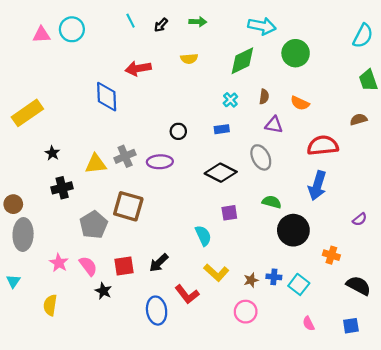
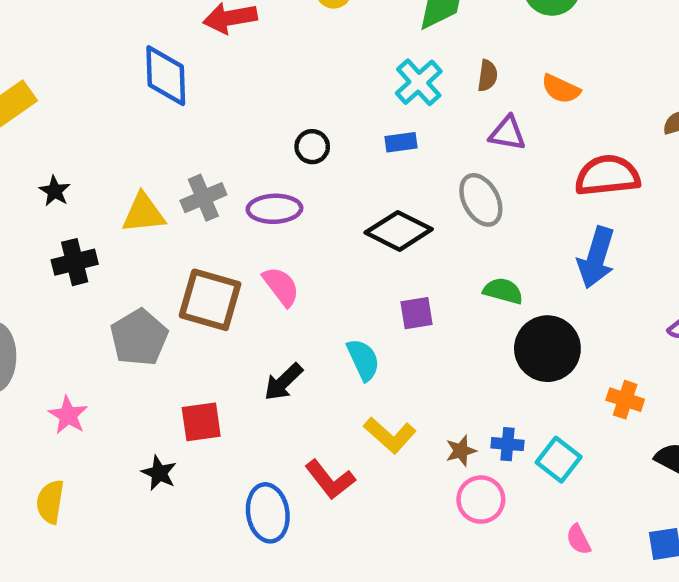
cyan cross: (230, 100) -> (419, 82), size x1.5
black arrow: (159, 263) -> (283, 382), moved
pink semicircle: (88, 266) -> (281, 286), moved
pink circle: (246, 312) -> (481, 500), moved

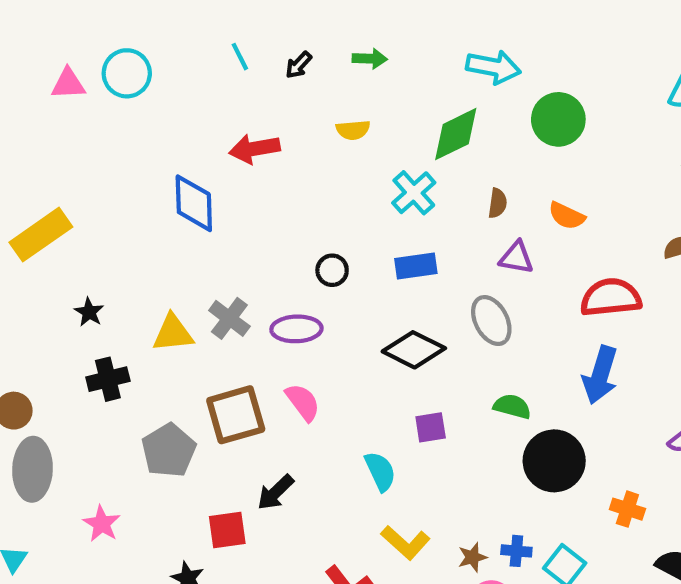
cyan cross: (419, 82) -> (414, 193), moved
blue rectangle: (401, 142) -> (416, 266), size x1.4
gray cross: (203, 198) -> (229, 318), turned -30
brown square: (210, 300) -> (236, 415), turned -32
black arrow: (283, 382) -> (276, 492), moved

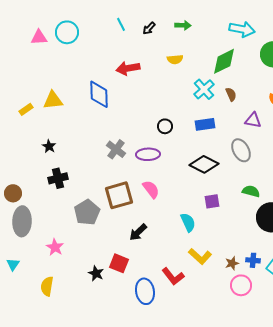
brown semicircle: (498, 203) -> (231, 94), moved, turned -32
yellow rectangle: (41, 235) -> (26, 109), size x0.5
yellow triangle: (173, 333) -> (53, 100), moved
red square: (227, 530) -> (119, 263), moved, turned 30

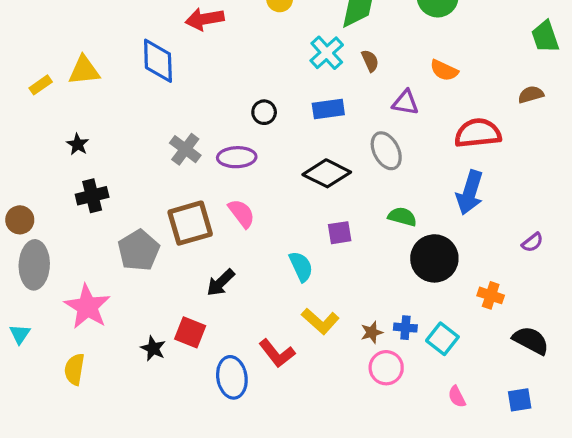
pink star: (55, 247) -> (87, 307), size x1.6

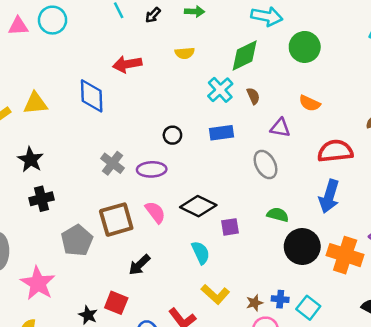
black star: (78, 144) -> (30, 160), size x1.5
black diamond: (327, 173) -> (198, 206), moved
orange cross: (491, 295) -> (345, 255), moved, size x1.8

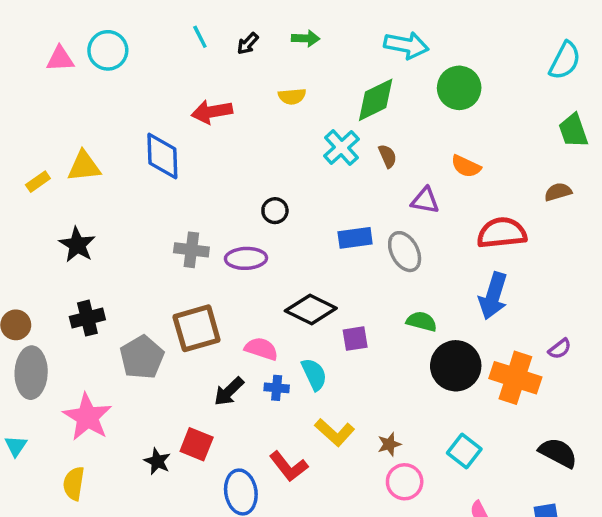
blue rectangle: (221, 133) -> (355, 238), moved
gray cross: (112, 163) -> (191, 250), turned -30
black cross: (41, 199) -> (87, 318), moved
pink semicircle: (155, 212) -> (261, 349), moved, turned -35
blue cross: (280, 299) -> (277, 388), moved

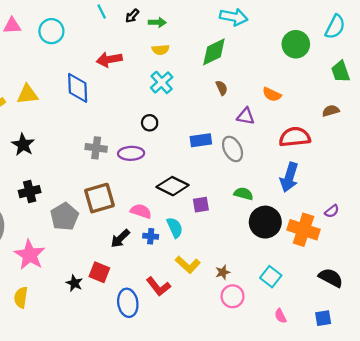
green arrow: (306, 38) -> (157, 22), moved
cyan circle: (108, 50) -> (51, 31), moved
green circle: (459, 88) -> (296, 44), moved
cyan cross: (341, 148) -> (162, 82), moved

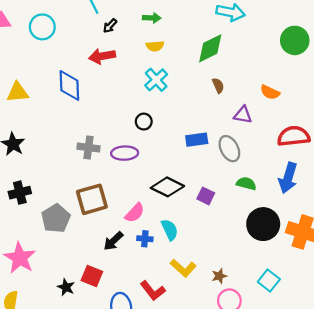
black arrow: (132, 16) -> (110, 26), moved
green semicircle: (243, 194) -> (246, 184), moved
purple square: (201, 205) -> (206, 196), moved, turned 35
pink semicircle: (141, 211) -> (135, 213), turned 115

